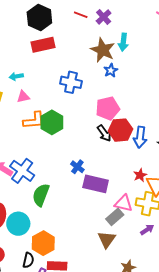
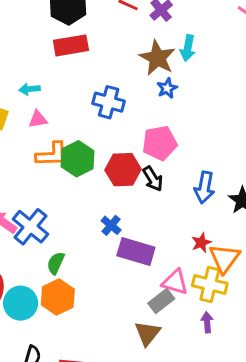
red hexagon: (120, 130) -> (123, 170), moved
green semicircle: (41, 195) -> (56, 263), size x0.7
purple arrow: (147, 230) -> (207, 322), turned -64
orange hexagon: (43, 243) -> (58, 297), moved

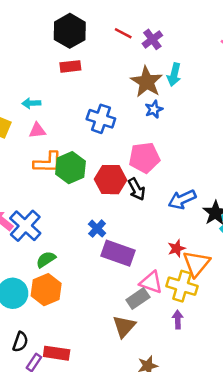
red rectangle: (71, 45) -> (70, 66), size x0.7
blue arrow: (204, 187) -> (182, 199), turned 52
green semicircle: (56, 263) -> (46, 259), turned 30

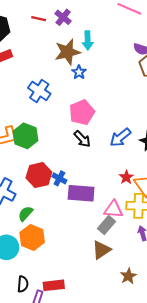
brown star: (147, 82) -> (67, 52), turned -30
blue cross: (101, 119) -> (39, 91), turned 30
red hexagon: (111, 180) -> (39, 175), moved
brown triangle: (124, 326) -> (101, 250), turned 30

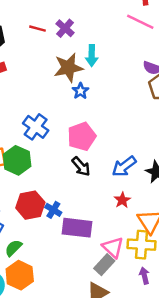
blue cross: (39, 91) -> (36, 127), moved
red star: (126, 177) -> (122, 200), moved
pink triangle: (113, 209) -> (113, 247), turned 36

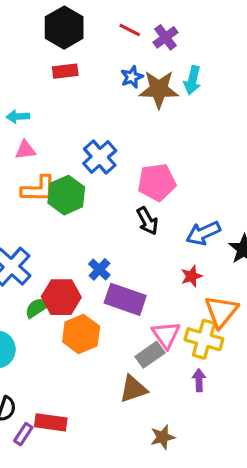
blue star: (80, 91) -> (132, 77), moved
red hexagon: (30, 205) -> (61, 297), moved
orange hexagon: (20, 275) -> (81, 334), moved

